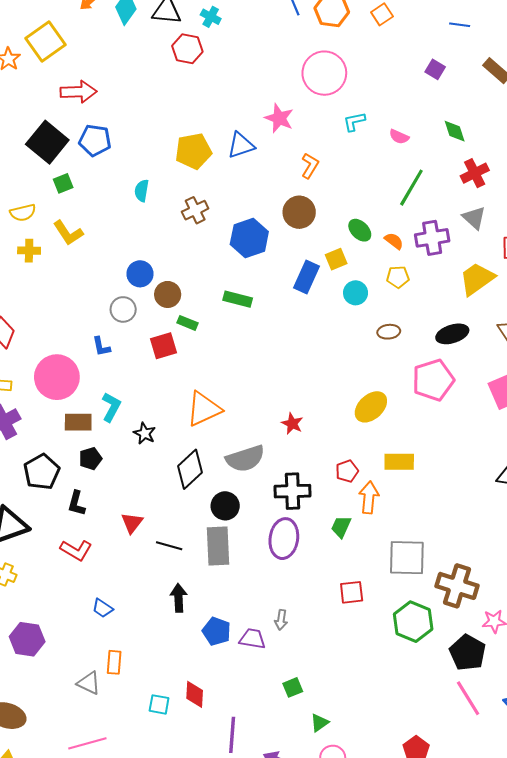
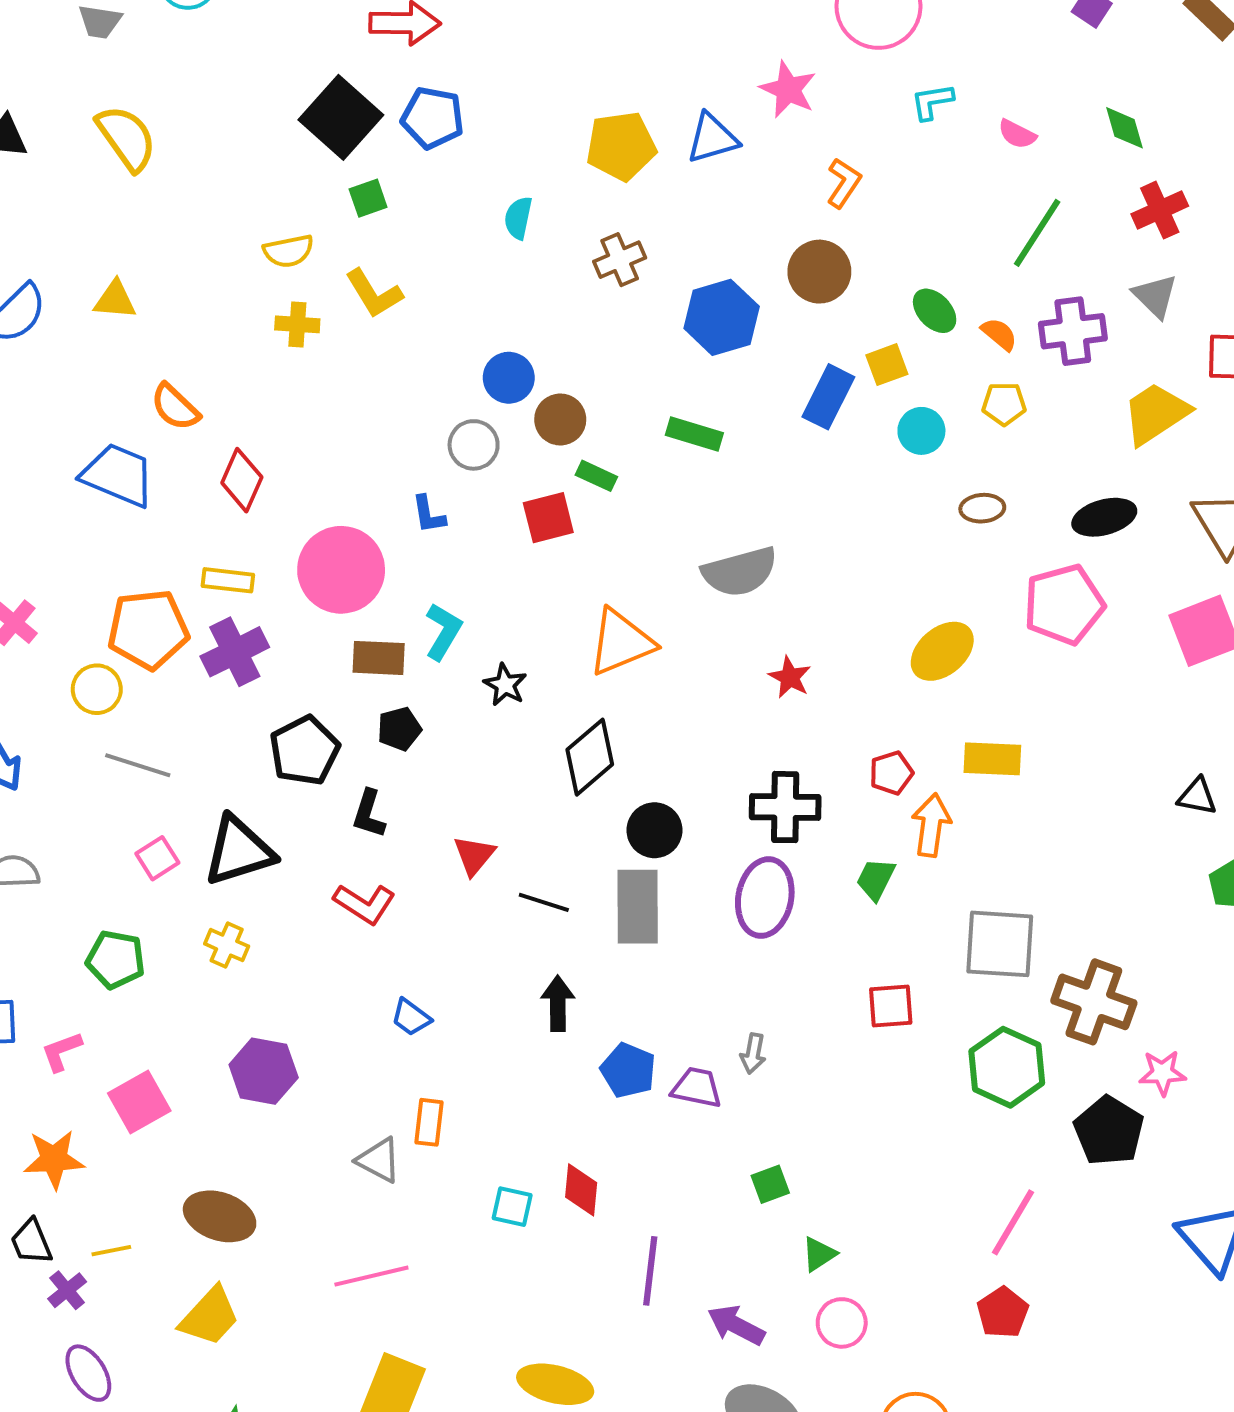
gray semicircle: (245, 459) -> (740, 572), moved
pink line: (468, 698) -> (1013, 1222), moved, turned 60

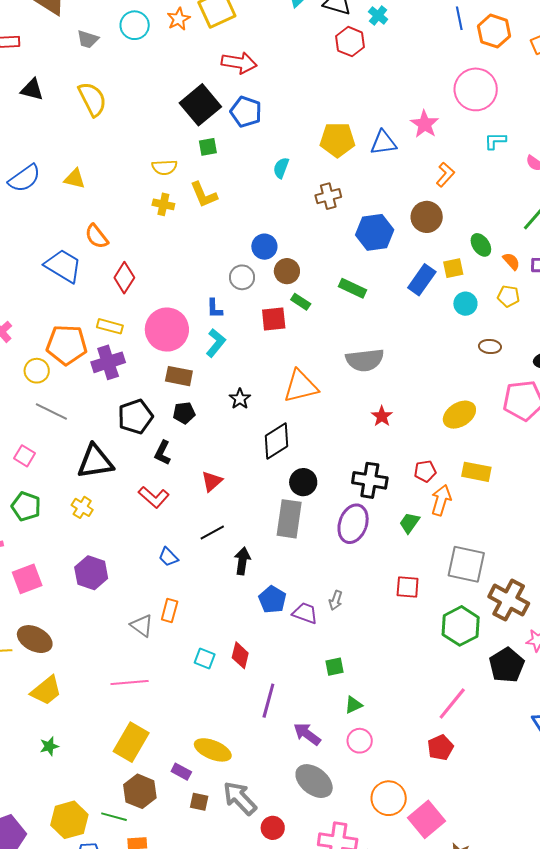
cyan L-shape: (443, 631) -> (216, 343), moved
pink square: (157, 858) -> (24, 456), moved, turned -35
black line: (544, 902) -> (212, 533), moved, turned -55
brown ellipse: (220, 1216) -> (35, 639), moved

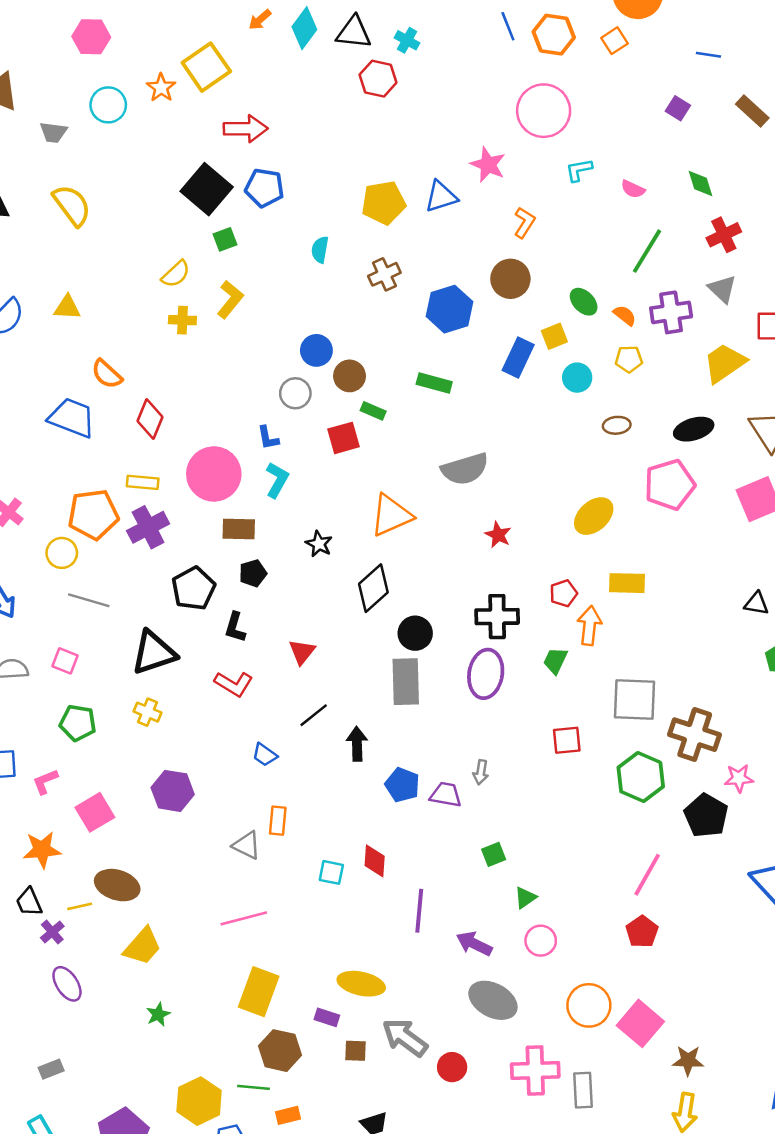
yellow semicircle: (164, 167) -> (176, 274), turned -30
yellow L-shape: (204, 195) -> (230, 299), turned -108

